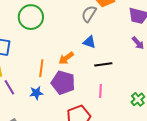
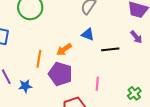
black line: (103, 64) -> (110, 49), moved
blue star: (36, 93) -> (25, 86), moved

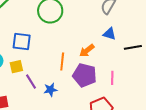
pink line: (97, 84) -> (112, 78), moved

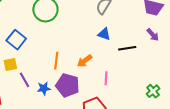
blue square: (22, 41) -> (16, 40), turned 30
orange arrow: (87, 51) -> (85, 61), moved
purple pentagon: (85, 75) -> (68, 85), moved

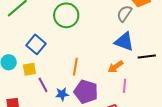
blue triangle: (104, 34) -> (124, 42), size x1.5
orange arrow: (85, 61) -> (116, 67), moved

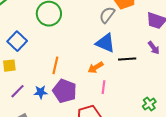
purple line: (43, 85) -> (18, 91), moved, turned 70

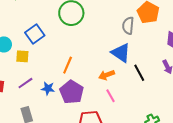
gray semicircle: (107, 15) -> (128, 26), turned -42
black line: (127, 59) -> (139, 73), turned 54
pink line: (103, 87) -> (110, 96), turned -48

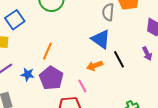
orange arrow: (107, 75) -> (95, 66), moved
pink line: (110, 96) -> (82, 86), moved

